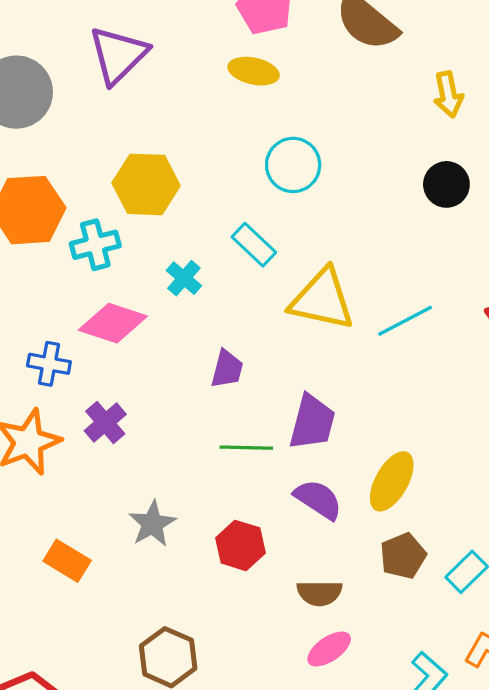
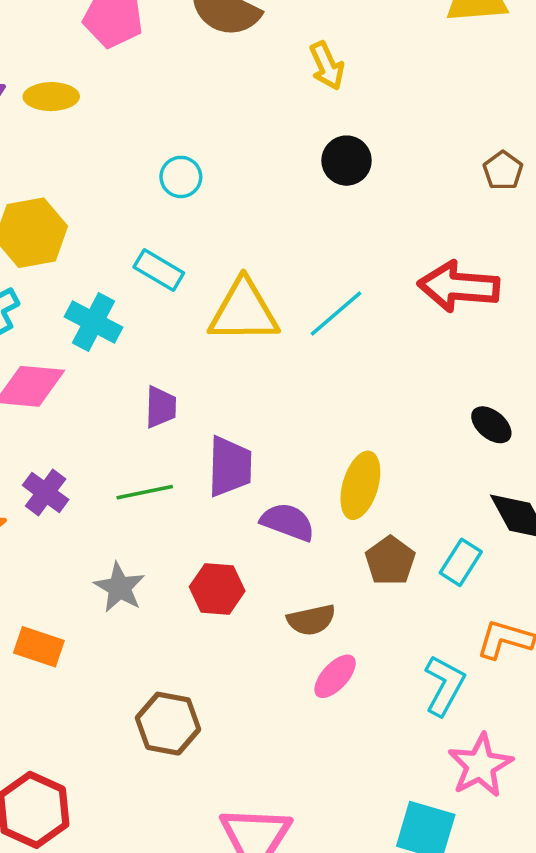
yellow ellipse: (254, 71) -> (51, 97), moved
cyan circle: (293, 165) -> (181, 177), size x0.7
cyan cross: (184, 278) -> (94, 322), size x1.4
purple trapezoid: (312, 422) -> (230, 466), moved
green line: (246, 448) -> (145, 492), moved

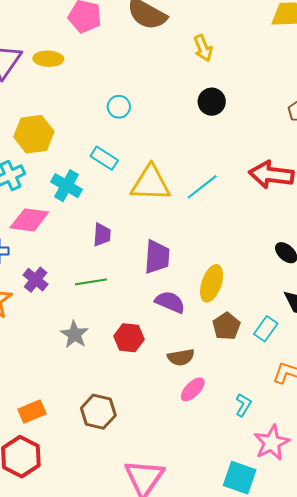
purple trapezoid: (230, 466) -> (157, 257), moved
orange rectangle: (39, 647) -> (32, 411), moved, turned -44
cyan L-shape: (444, 685) -> (243, 405), moved, size x0.7

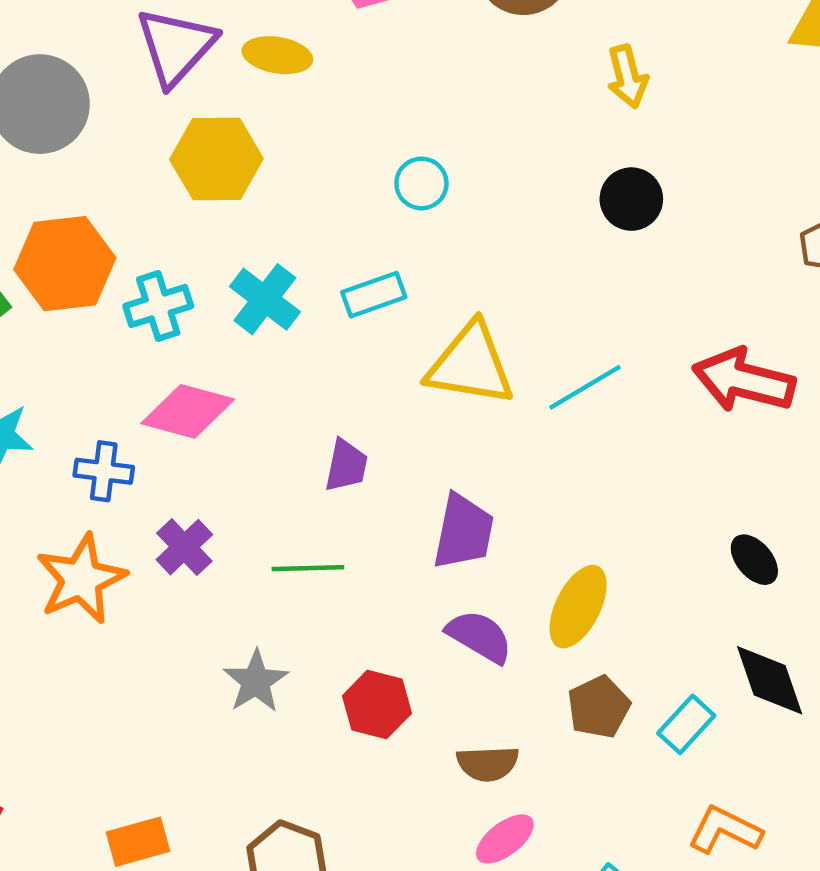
yellow hexagon: (34, 134) -> (216, 159), moved
cyan rectangle: (104, 158) -> (374, 295), turned -60
cyan cross: (66, 186) -> (265, 299), moved

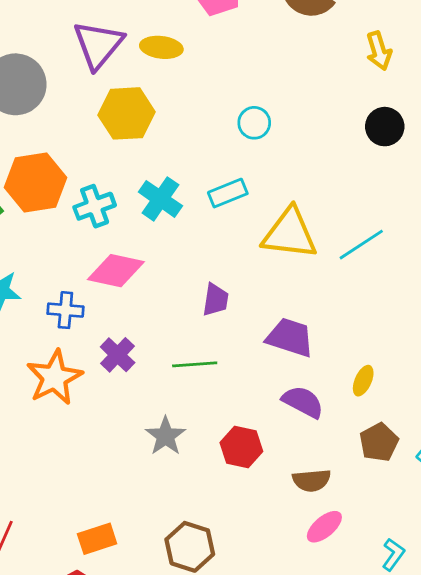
purple trapezoid: (463, 532) -> (290, 337), turned -81
yellow ellipse: (578, 607) -> (363, 381), size x0.6

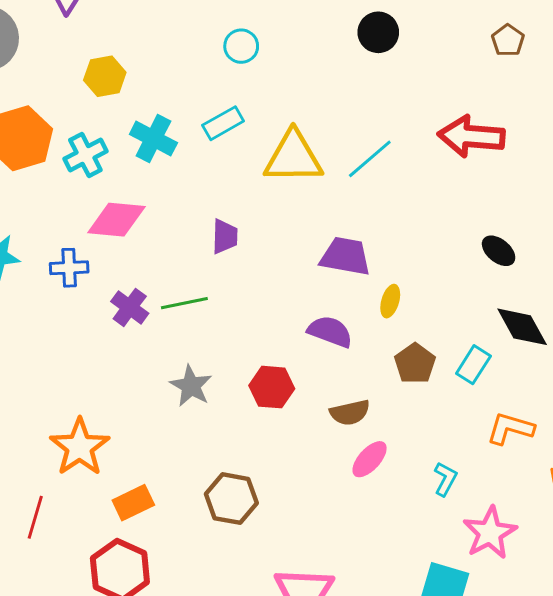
yellow hexagon: (126, 113) -> (105, 76), moved, size x0.7
purple trapezoid: (290, 337) -> (345, 256), moved
green line: (195, 364) -> (184, 303), moved
orange star: (54, 377) -> (80, 447), moved

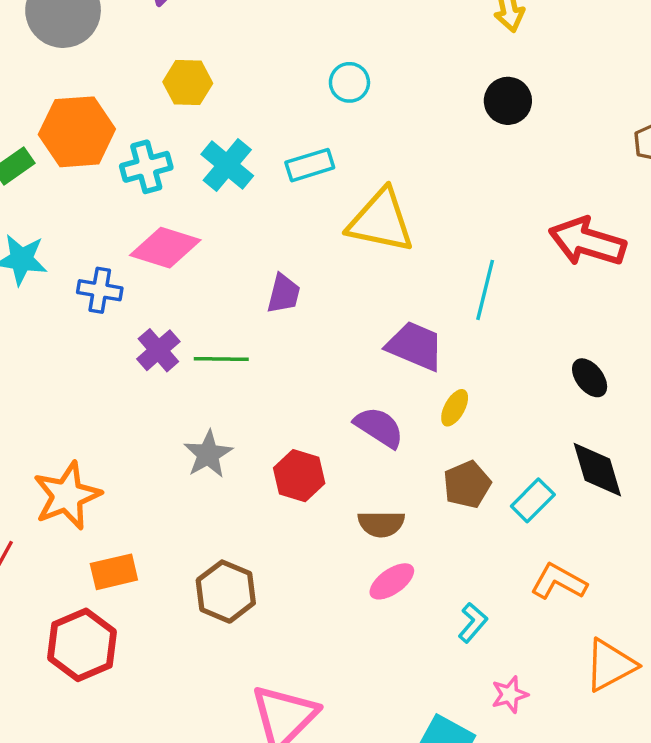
cyan line: (370, 159) -> (485, 290), moved, turned -48
pink star: (490, 533) -> (510, 695), size x0.6

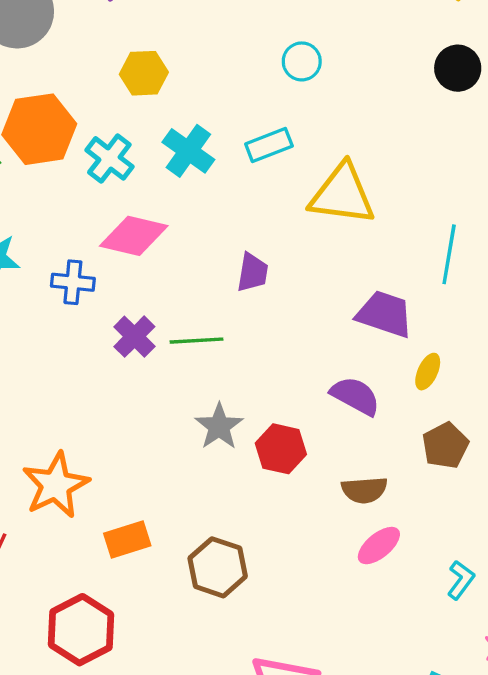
cyan cross: (146, 167) -> (109, 158), turned -33
gray star: (208, 454) -> (219, 426), moved
orange rectangle: (114, 572) -> (127, 540), moved

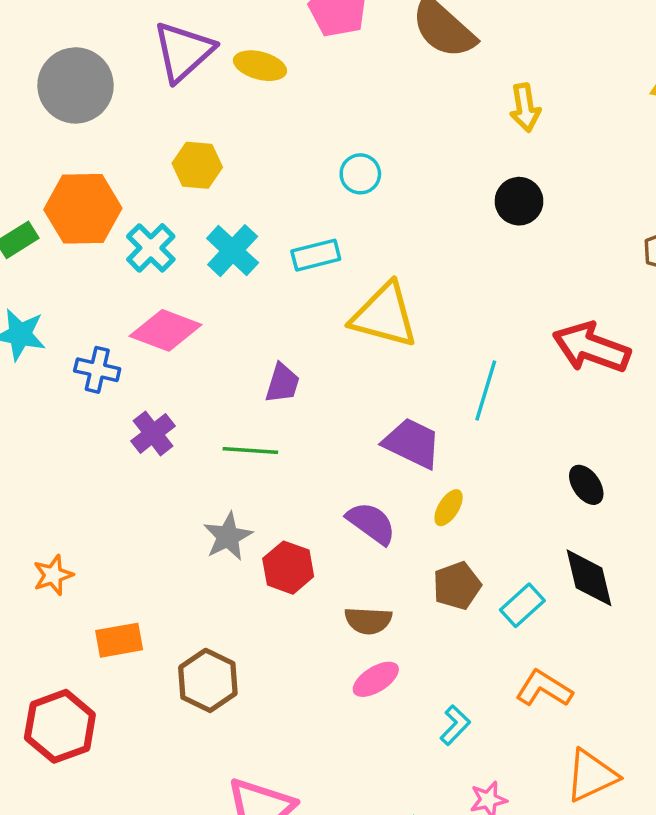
green line: (196, 341) -> (250, 450), moved
orange star: (56, 485) -> (53, 575), size x0.6

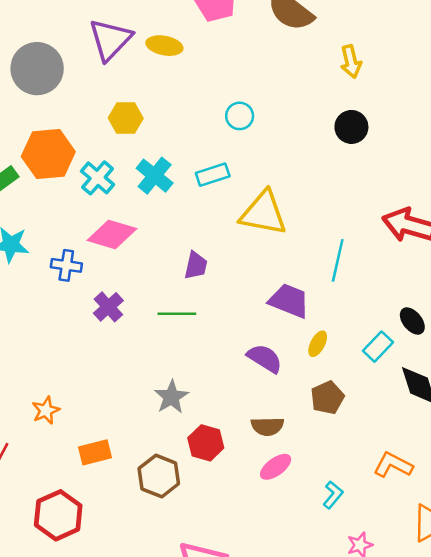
gray star: (228, 536) -> (171, 397), moved
red hexagon: (288, 568) -> (206, 443), moved
cyan rectangle: (522, 605) -> (378, 347), moved

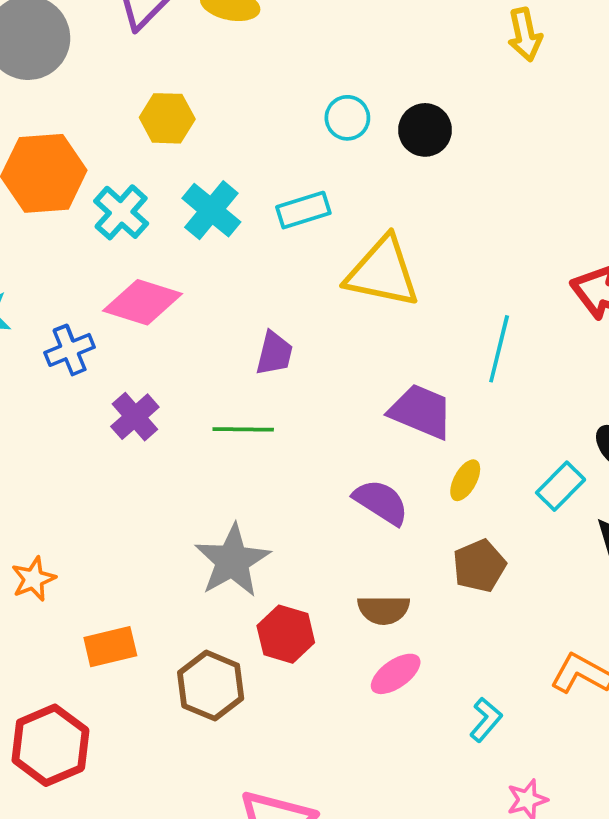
black circle: (351, 127) -> (425, 130), moved
blue cross: (66, 265) -> (70, 350), turned -32
gray star: (171, 397) -> (232, 561), size x1.4

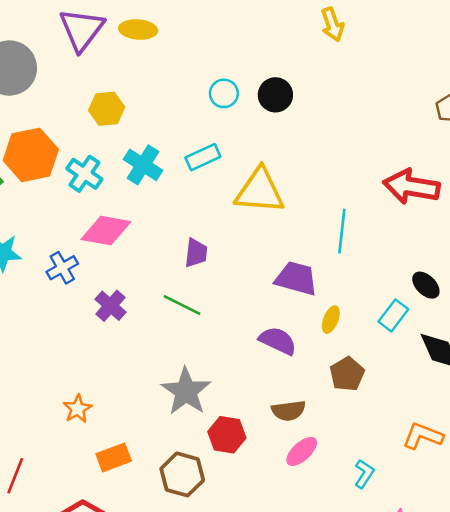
green line: (243, 429) -> (182, 305), turned 33
orange star: (33, 579) -> (78, 409), moved

